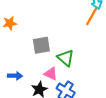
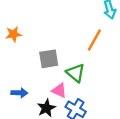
orange line: (92, 16) -> (94, 40), moved

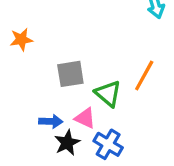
orange line: (94, 40) -> (144, 76), moved
blue arrow: (19, 93) -> (51, 121), moved

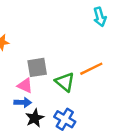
orange line: (144, 76) -> (91, 69), turned 35
pink triangle: (85, 118) -> (25, 86), moved

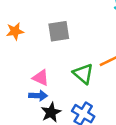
gray square: (37, 67) -> (59, 31), moved

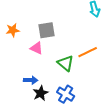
pink triangle: (41, 78) -> (37, 48), moved

